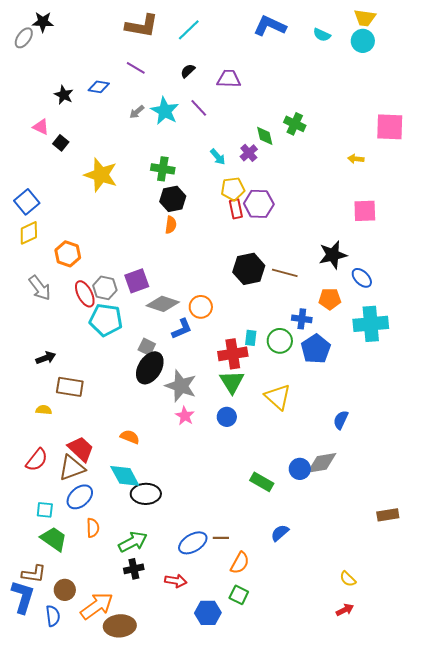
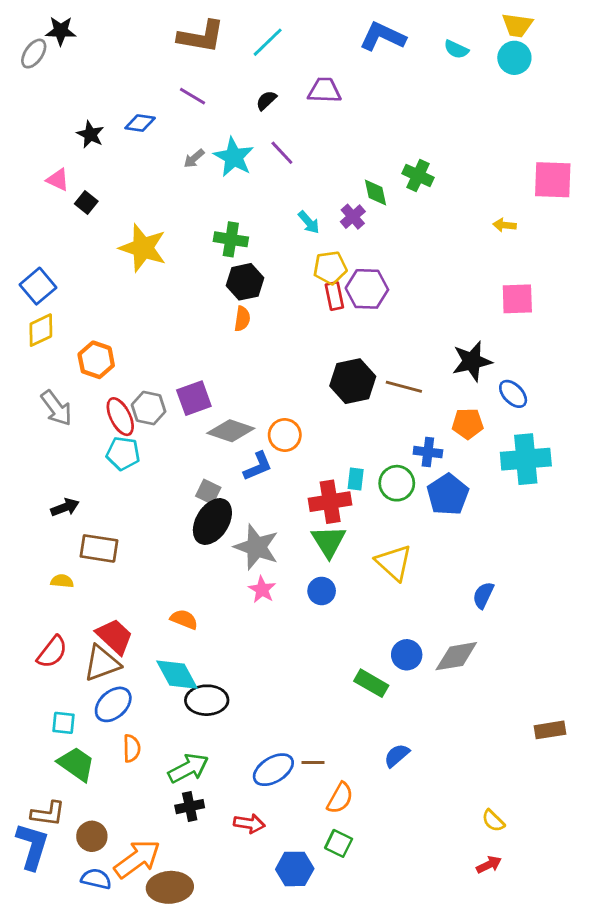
purple trapezoid: (229, 79) -> (324, 90), moved
cyan pentagon: (106, 320) -> (123, 453), moved, size x0.7
blue circle: (300, 469) -> (407, 655), moved
blue semicircle: (53, 616) -> (96, 879), moved, turned -70

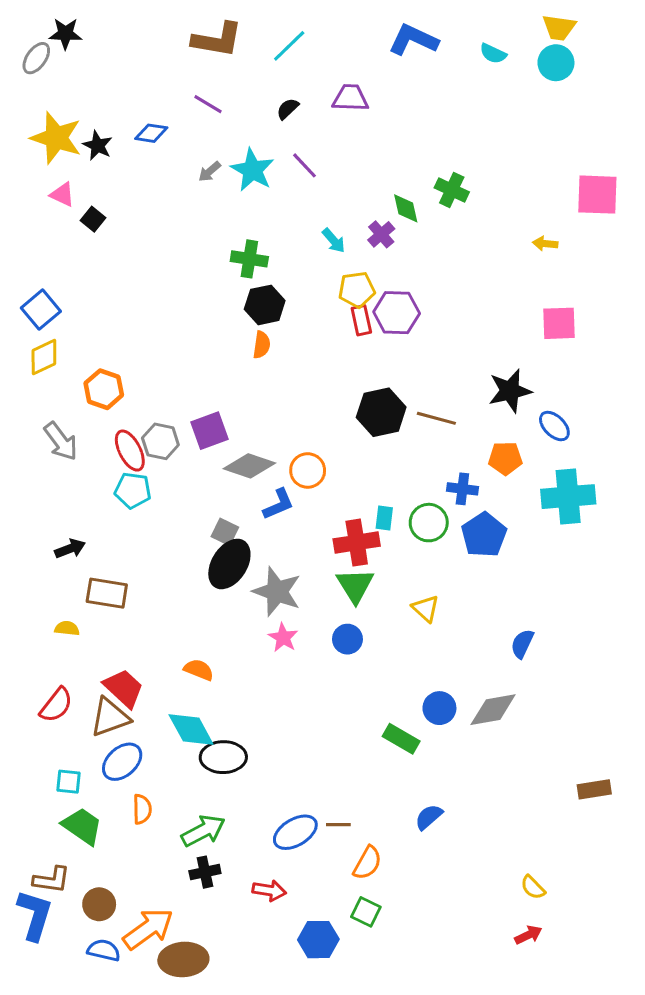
yellow star: (143, 248) -> (56, 138), moved
yellow triangle: (394, 563) -> (426, 608), size x0.7

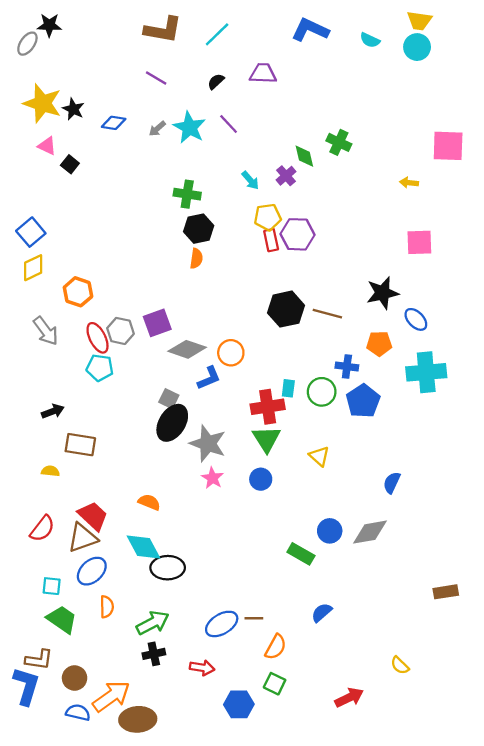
blue diamond: (151, 133) -> (114, 123), moved
red arrow: (528, 935) -> (349, 698), moved, size x1.4

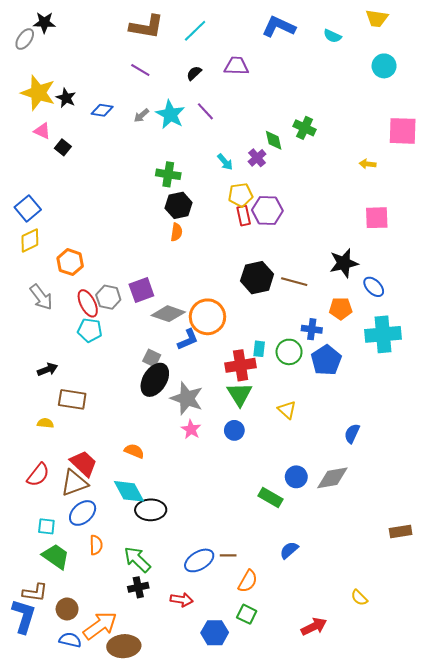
cyan circle: (417, 47) -> (384, 66), moved
orange circle: (231, 353) -> (207, 317), size x1.5
green arrow: (153, 623) -> (137, 559), turned -108

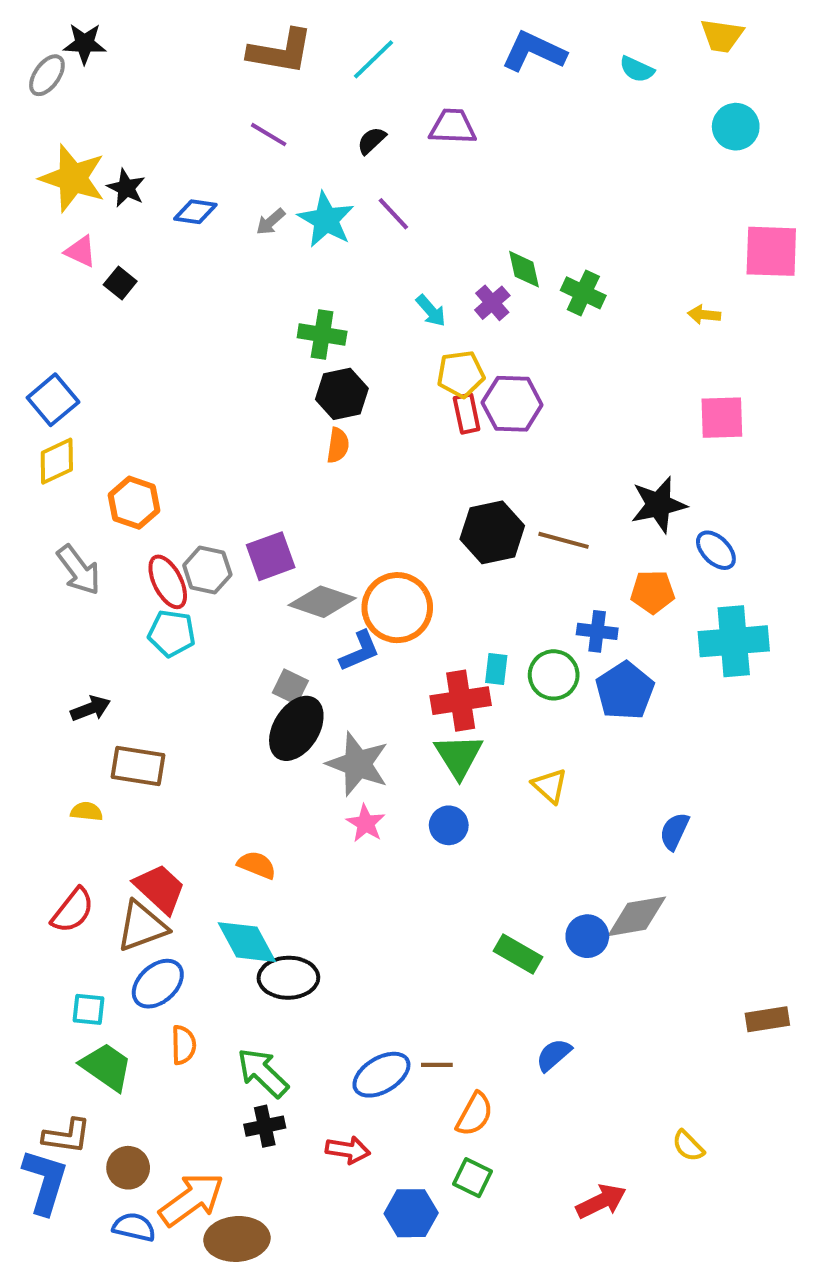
green cross: (305, 128) -> (583, 293), moved
blue circle: (296, 477) -> (587, 936), moved

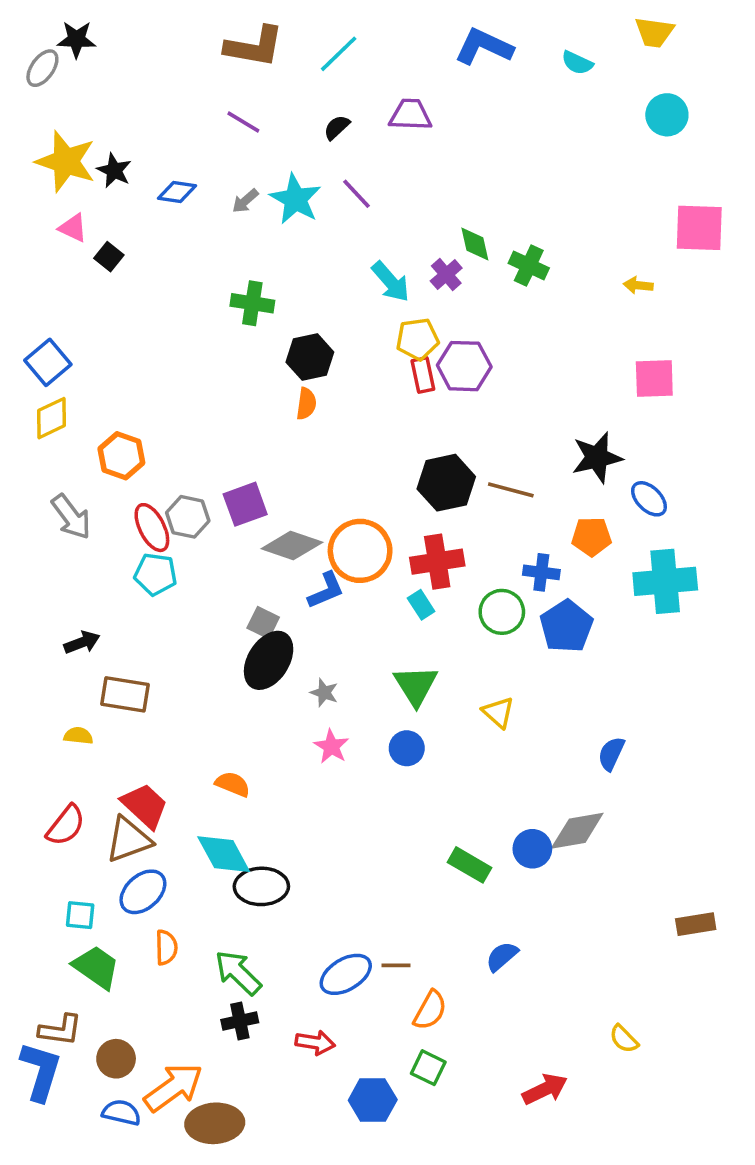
cyan arrow: (431, 311) -> (391, 282), size x1.4
green cross: (322, 334) -> (252, 303), moved
cyan rectangle: (496, 669) -> (421, 605), moved, turned -40
red cross: (461, 701) -> (437, 562), moved
gray star: (358, 764) -> (324, 693), size x0.5

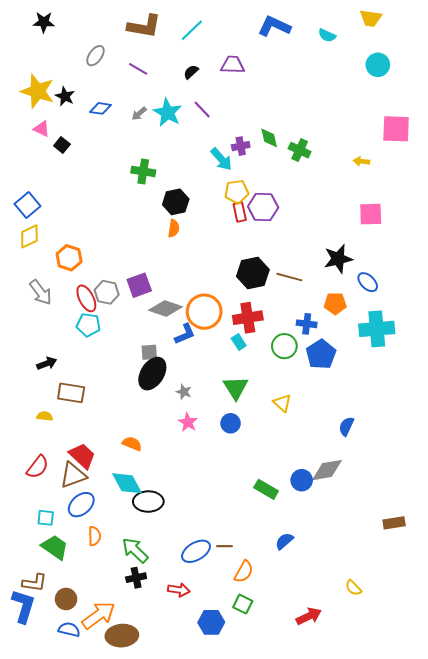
gray ellipse: (42, 68) -> (95, 56), moved
purple cross: (446, 275) -> (241, 146), moved, turned 30
gray square: (263, 623) -> (149, 352), turned -30

